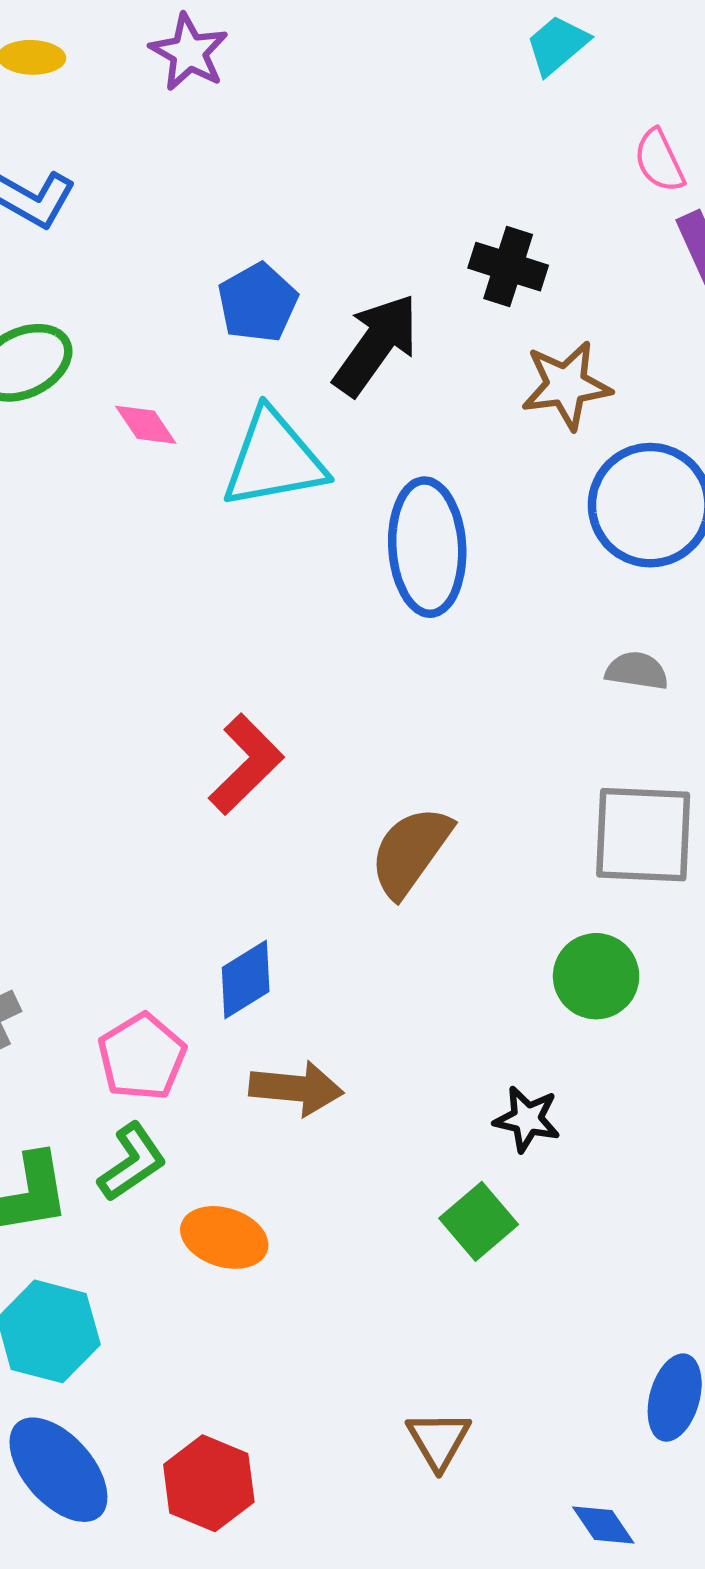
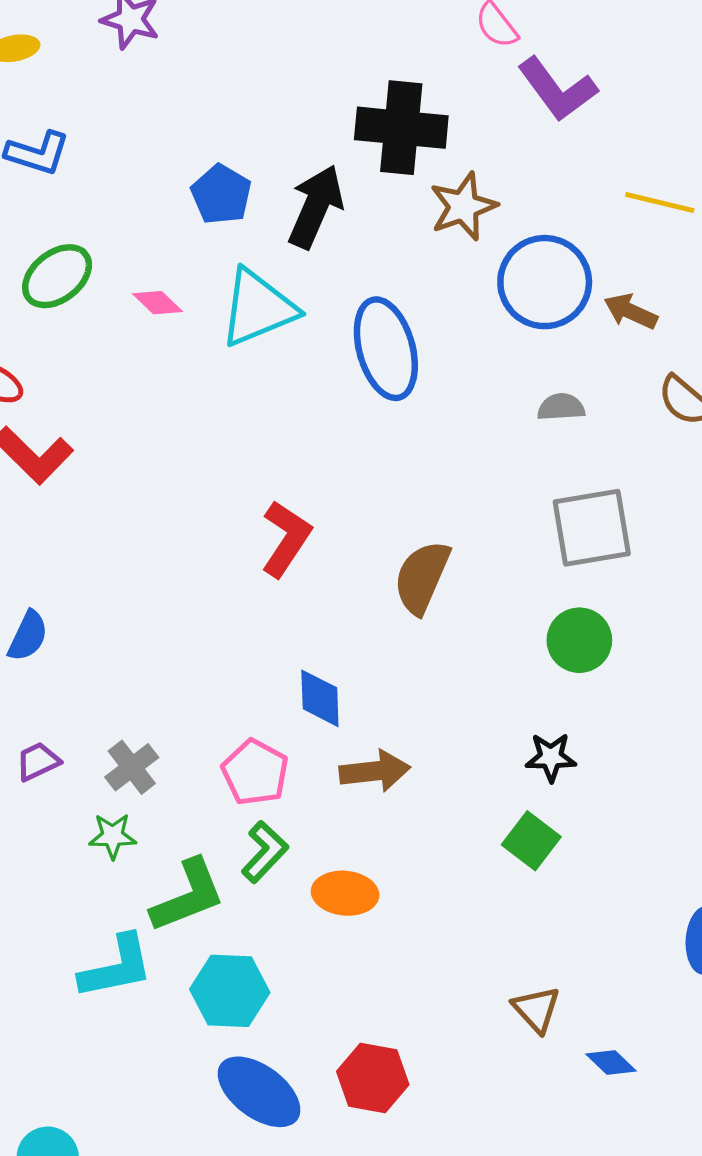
black cross: (508, 267) -> (401, 128), size x1.6
blue diamond: (246, 979) -> (320, 698), turned -48
blue diamond: (603, 1525) -> (611, 1062), moved

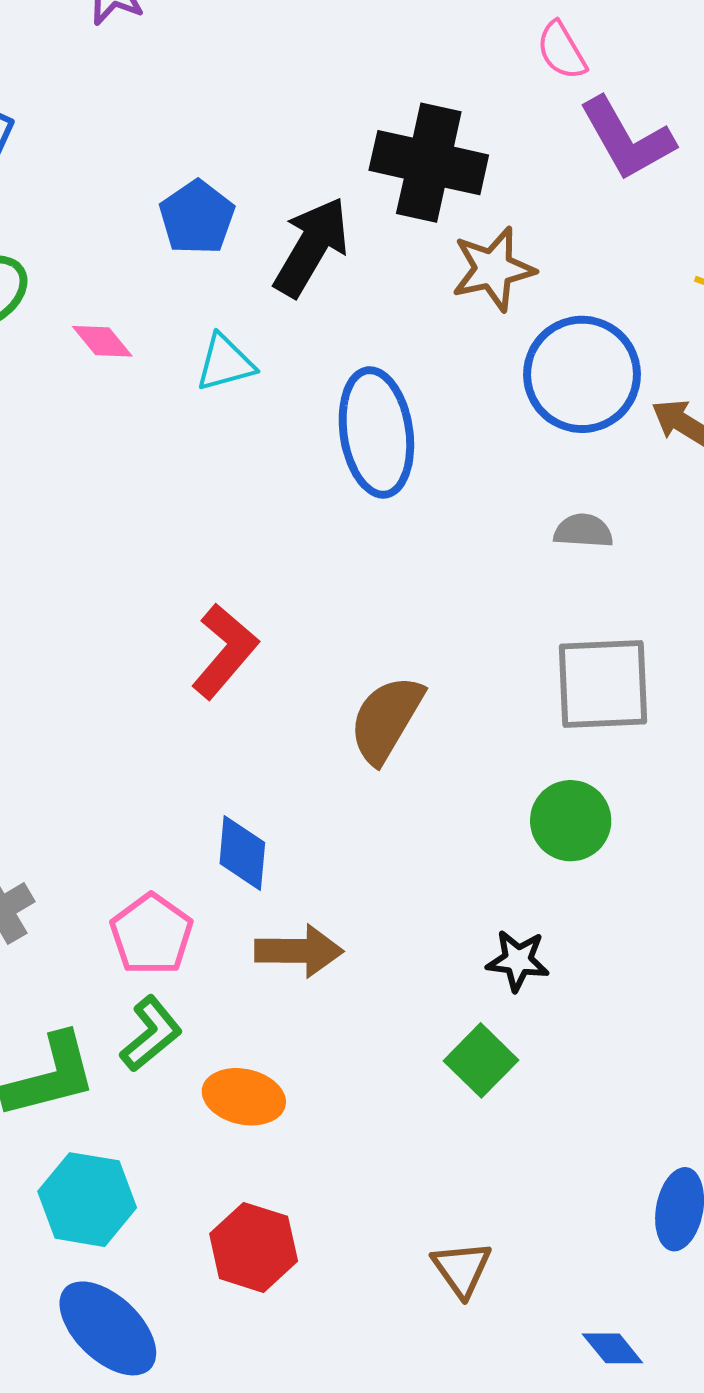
cyan triangle: (258, 308) -> (225, 363), size x0.6
blue diamond: (611, 1062) -> (613, 1348), moved
red hexagon: (373, 1078) -> (254, 1247), moved

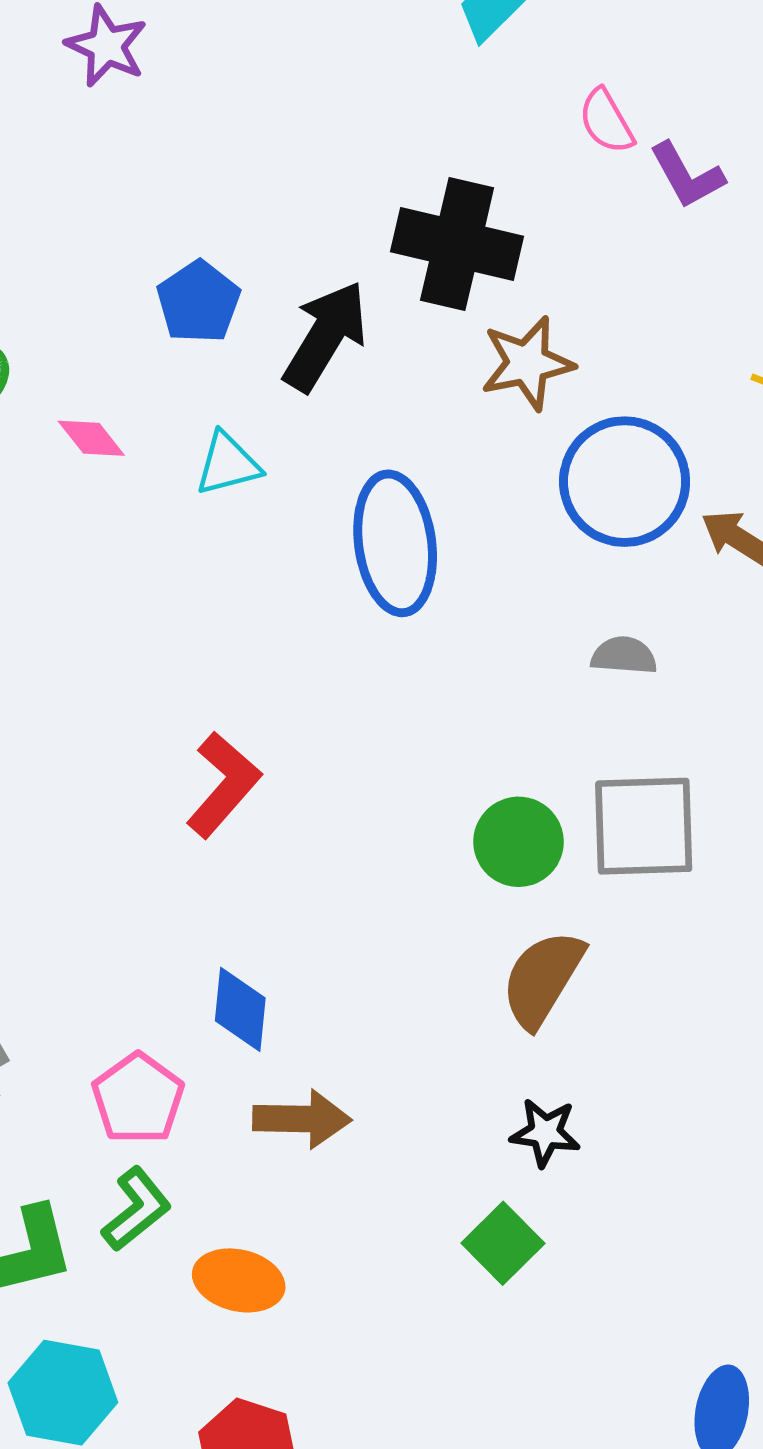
purple L-shape: (627, 139) -> (687, 175), moved, size x0.7
brown semicircle: (386, 719) -> (543, 979), moved
green circle: (571, 821) -> (519, 842), moved

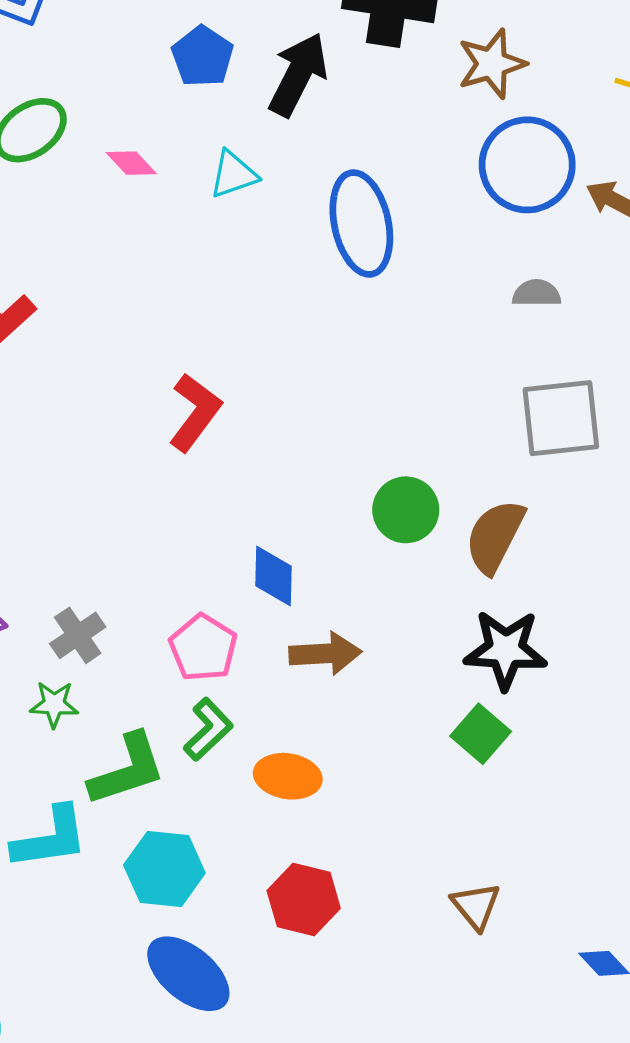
brown star: (527, 363) -> (492, 64), moved
red L-shape: (223, 785) -> (195, 412), moved
green circle: (519, 842) -> (406, 510), moved
black star: (545, 1133) -> (506, 650), size x1.6

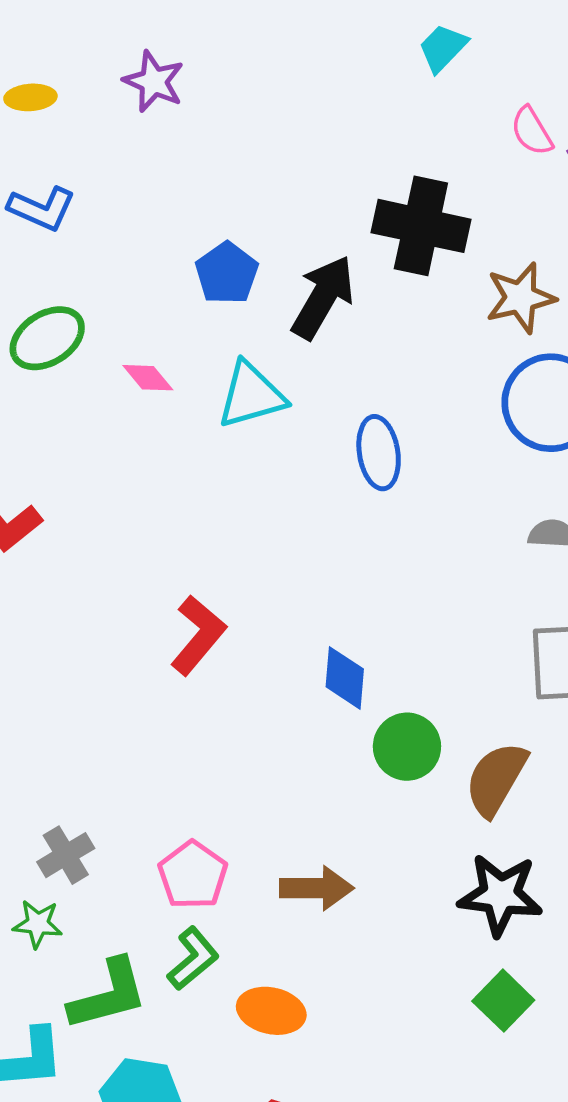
cyan triangle: (233, 174) -> (251, 395), size x1.4
blue ellipse: (361, 223) -> (379, 453), size x0.7
blue diamond: (274, 576) -> (345, 678), moved
green square: (481, 734) -> (503, 1001), moved

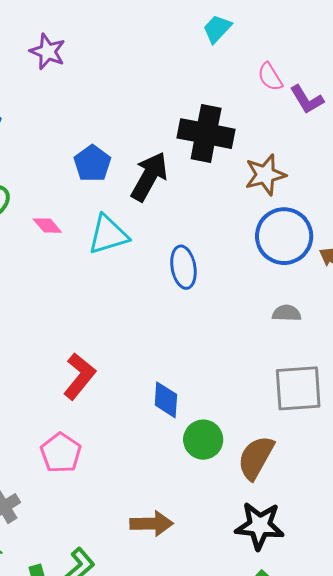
pink pentagon: (193, 875) -> (61, 453), moved

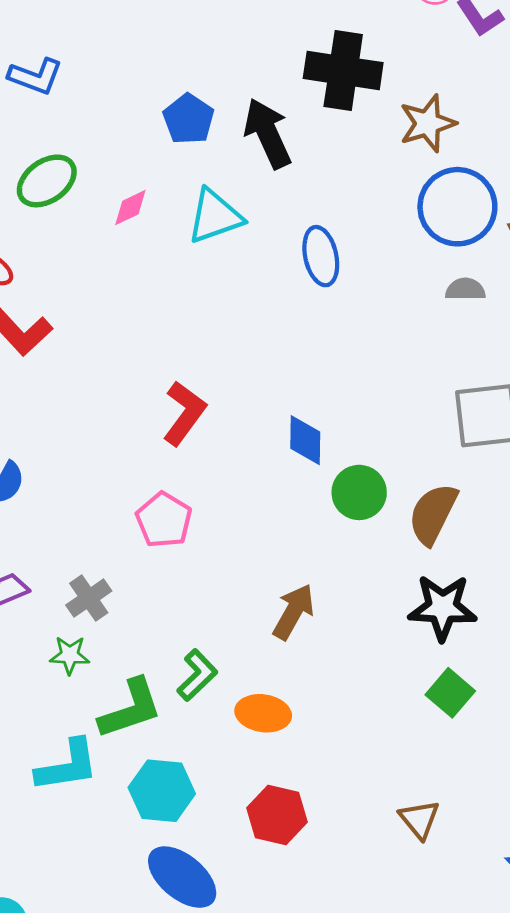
black arrow: (149, 177) -> (268, 133), turned -51
pink diamond: (47, 226) -> (130, 208), turned -72
gray semicircle: (287, 313) -> (465, 289), moved
brown arrow: (152, 524) -> (293, 612), turned -57

